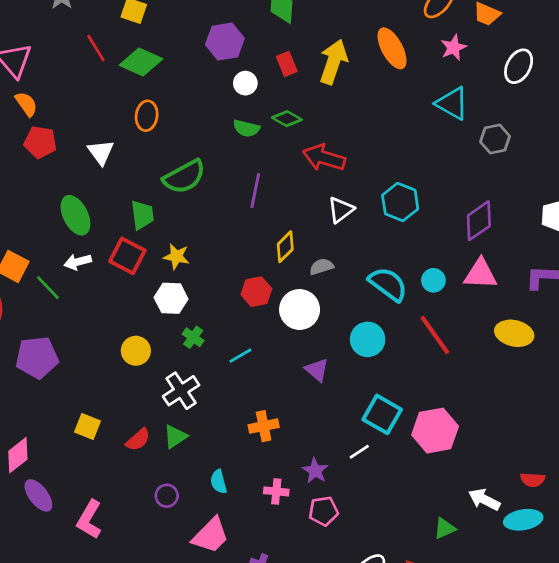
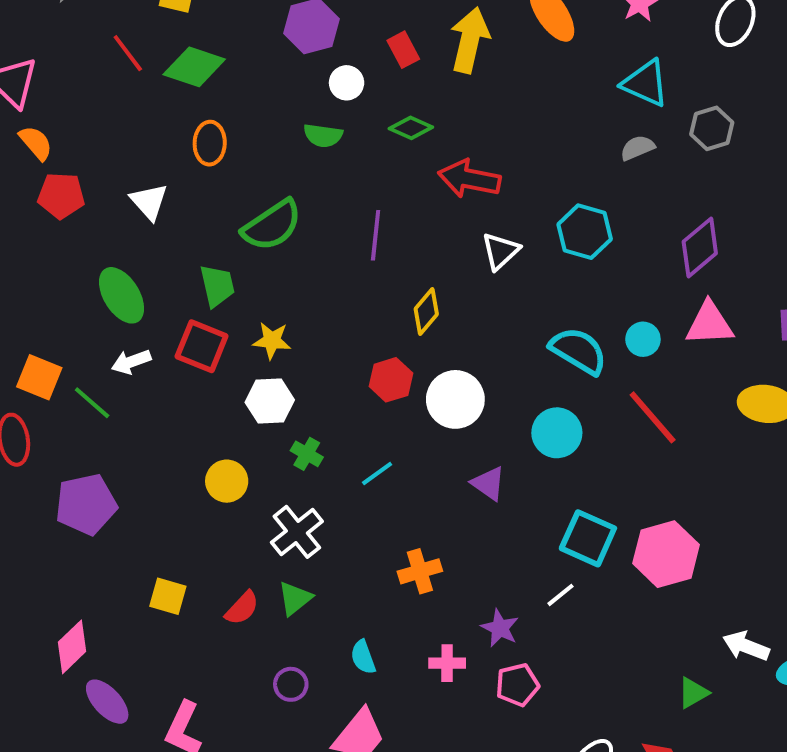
green semicircle: (246, 128) -> (323, 136), moved
gray semicircle: (322, 267) -> (637, 148), moved

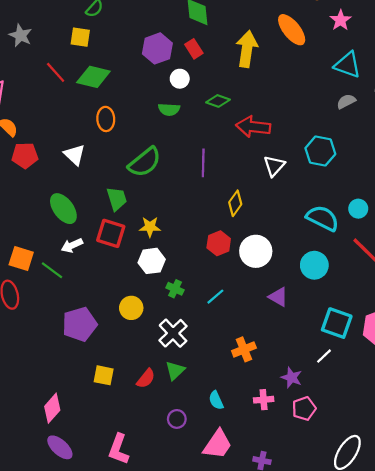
red rectangle: (403, 50) -> (194, 49), moved
purple pentagon: (86, 504) -> (80, 324), moved
purple ellipse: (107, 702) -> (60, 447), moved

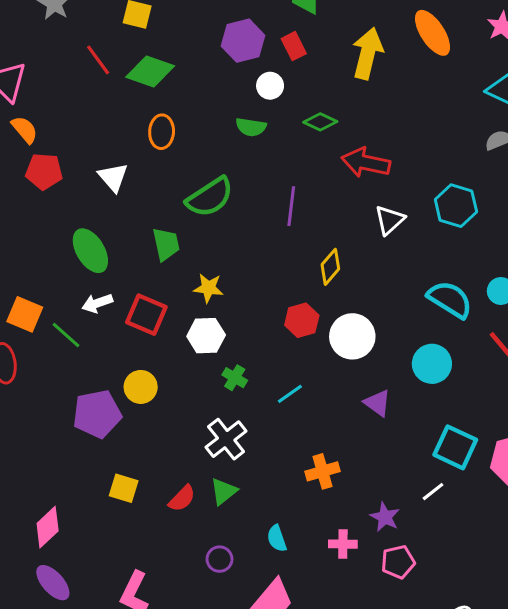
red square: (111, 233) -> (146, 315), moved
yellow circle: (131, 308) -> (141, 387), moved

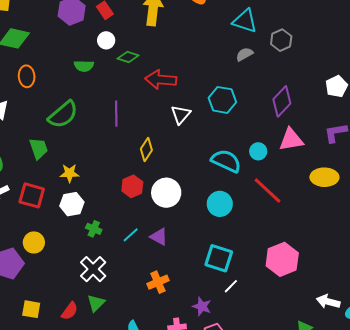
white circle: (270, 86) -> (106, 40), moved
purple triangle: (377, 403) -> (159, 237), moved
cyan square: (455, 447) -> (219, 258), moved

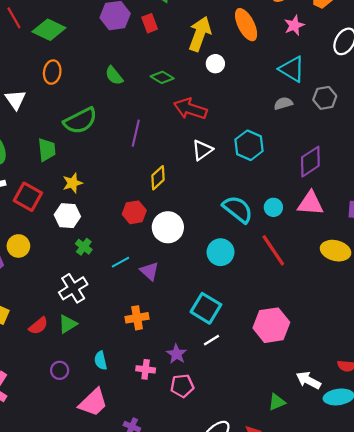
white circle: (106, 40) -> (215, 64), moved
green semicircle: (84, 66) -> (114, 76), turned 36
yellow star: (69, 173) -> (73, 183), turned -30

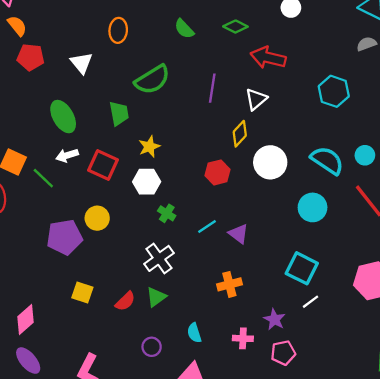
white triangle: (202, 150) -> (256, 99), moved
white circle: (168, 227) -> (270, 162), moved

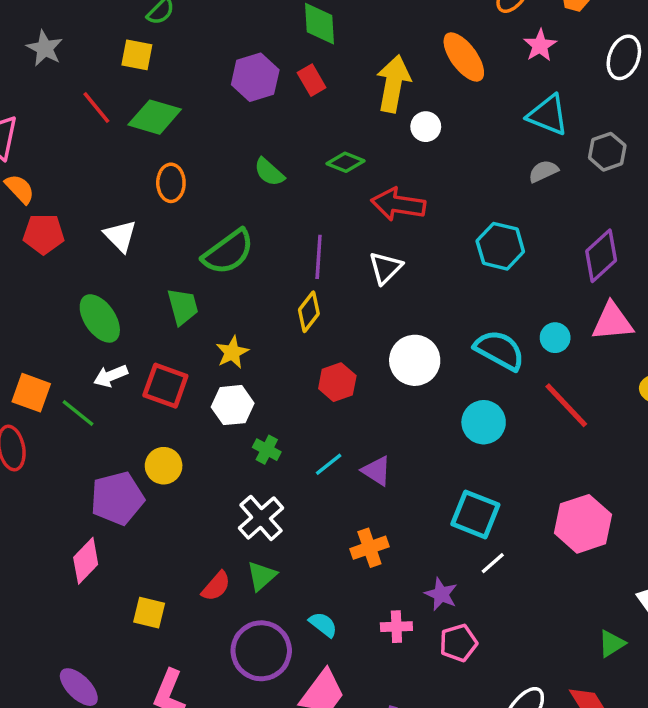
yellow diamond: (240, 134) -> (309, 312), moved
yellow square: (82, 293) -> (149, 613), moved
pink diamond: (25, 319) -> (86, 561), moved
cyan semicircle: (194, 333) -> (323, 624), turned 150
purple circle: (152, 347) -> (261, 651), size x2.0

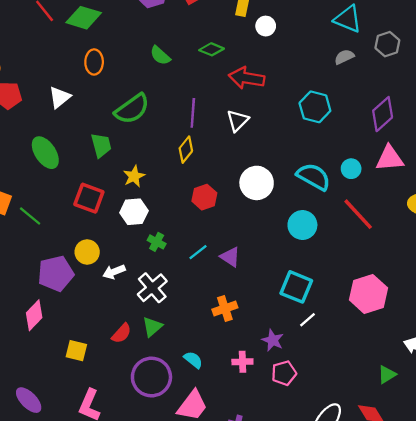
white triangle: (120, 236) -> (60, 97), turned 35
white arrow: (111, 376) -> (114, 272), moved

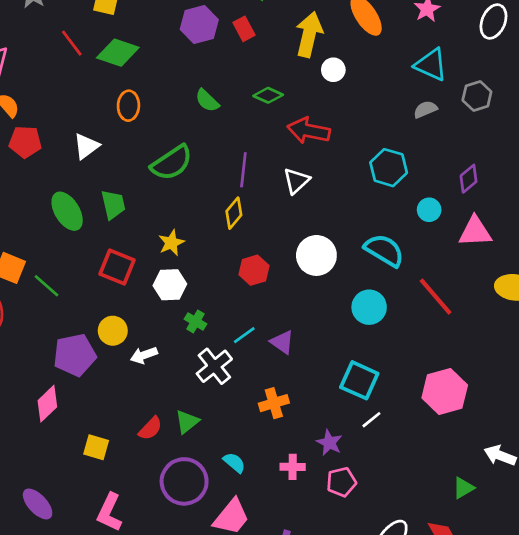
purple diamond: (383, 114) -> (469, 179), size x0.7
green trapezoid: (101, 145) -> (113, 205), moved
cyan circle: (351, 169) -> (429, 210), moved
white cross: (152, 288) -> (214, 366), moved

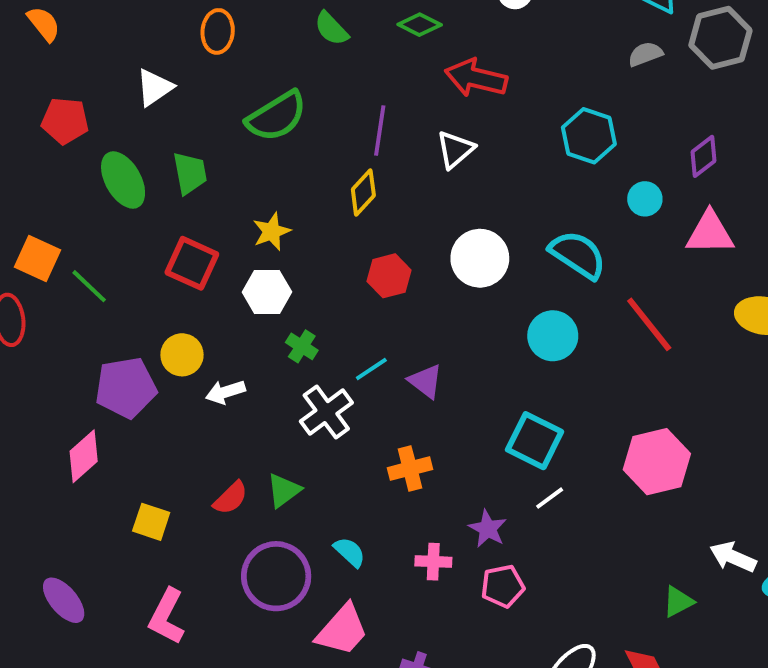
gray hexagon: (477, 96) -> (720, 38), size x1.4
red pentagon: (25, 142) -> (65, 121), moved

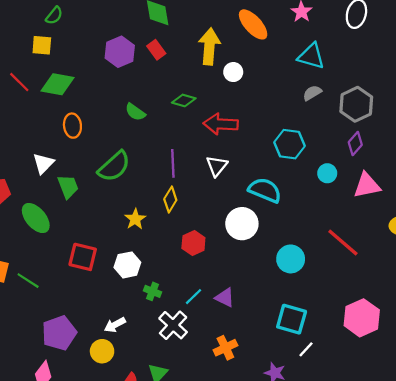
gray hexagon: (720, 38) -> (356, 104), moved
green trapezoid: (190, 173) -> (68, 187), moved
yellow star: (272, 232) -> (135, 219), moved
cyan semicircle: (578, 255) -> (265, 190), moved
yellow circle: (182, 355) -> (102, 351), moved

